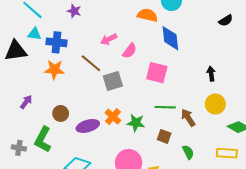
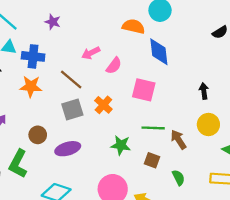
gray square: (113, 81) -> (72, 109), moved
orange cross: (113, 117) -> (103, 105), moved

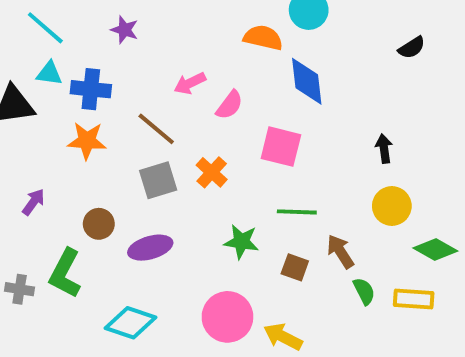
brown arrow: (178, 139) -> (340, 252), moved
green semicircle: (178, 178) -> (364, 291), moved

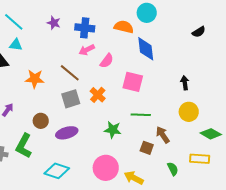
blue cross: (91, 89) -> (85, 28), moved
brown square: (295, 267) -> (147, 148), moved
green semicircle: (364, 291) -> (173, 169), moved

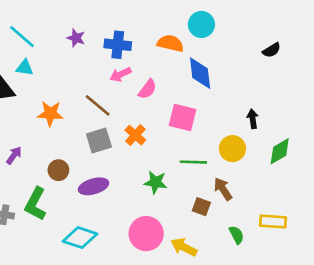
yellow circle: (189, 112) -> (232, 149), moved
green diamond: (211, 134) -> (280, 151), moved, turned -60

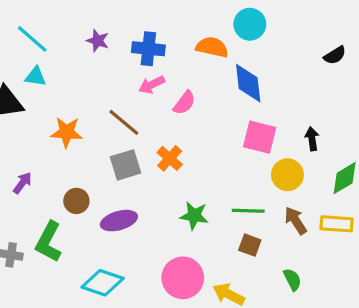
pink square: (183, 118) -> (260, 137), moved
green line: (193, 162) -> (248, 211), moved
brown arrow: (223, 189) -> (296, 221), moved
yellow rectangle: (273, 221) -> (337, 224), moved

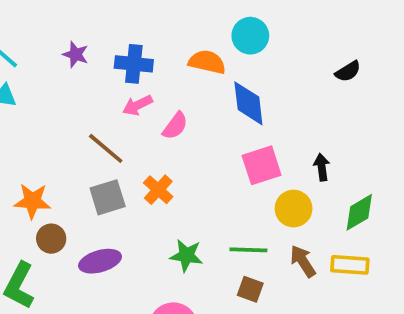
orange star: (67, 132) -> (32, 201), moved
pink square: (260, 137) -> (262, 165), turned -32

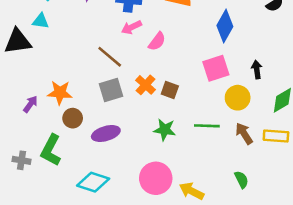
blue diamond: (248, 103) -> (225, 26), moved, turned 36
brown square: (250, 289) -> (170, 90), moved

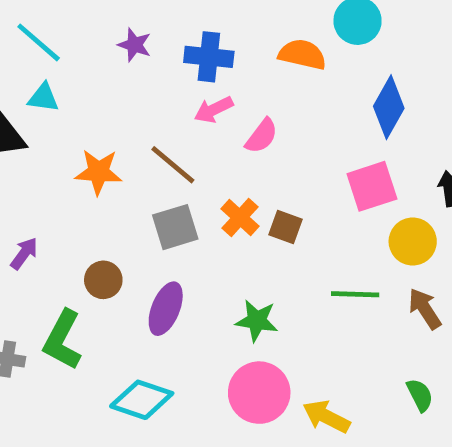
orange star: (60, 93) -> (99, 172), moved
green star: (165, 130) -> (257, 321), moved
purple ellipse: (106, 134) -> (166, 309), turned -52

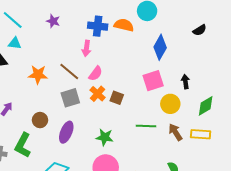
blue cross: (209, 57) -> (98, 26), moved
pink arrow: (214, 110) -> (86, 48), turned -56
pink semicircle: (262, 136) -> (96, 74), moved

